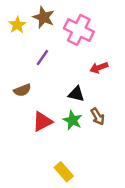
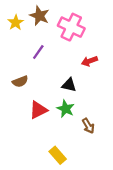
brown arrow: (98, 117) -> (88, 126), moved

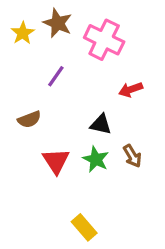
red triangle: (38, 110) -> (56, 161), turned -36
brown arrow: (88, 126) -> (132, 156), moved

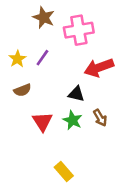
yellow star: (23, 33) -> (17, 59), moved
pink cross: (104, 40) -> (79, 30), turned -36
red arrow: (131, 90) -> (99, 68), size x1.6

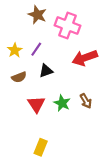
pink cross: (79, 30) -> (68, 26), turned 30
black triangle: (76, 94) -> (46, 71), moved, turned -32
yellow rectangle: (64, 172) -> (41, 147), moved, turned 63

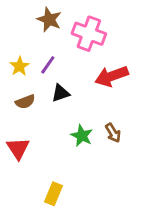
red triangle: (36, 104) -> (18, 148), moved

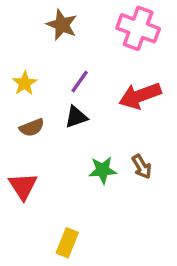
pink cross: (89, 34) -> (138, 28), moved
purple line: (48, 65) -> (80, 82), moved
green star: (82, 136) -> (103, 170), turned -30

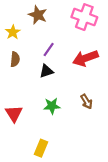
yellow star: (25, 83) -> (13, 32), moved
brown semicircle: (32, 128) -> (15, 59), moved, turned -64
green star: (103, 170) -> (52, 106), moved

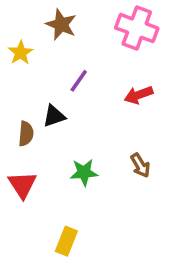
red arrow: (85, 58) -> (139, 95), size x0.7
brown semicircle: (15, 59) -> (26, 134), moved
black triangle: (46, 71) -> (54, 116), moved

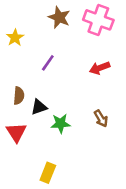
brown star: (61, 25) -> (59, 17), moved
purple line: (79, 81) -> (48, 63), moved
black triangle: (54, 116) -> (39, 107), moved

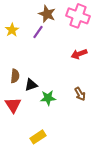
purple line: (48, 63) -> (38, 32), moved
yellow rectangle: (48, 173) -> (38, 137), turned 35

